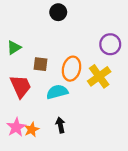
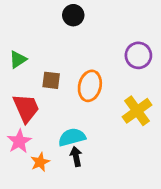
yellow cross: (99, 76) -> (137, 111), moved
cyan semicircle: (57, 92) -> (72, 137), moved
pink star: (16, 127) -> (19, 141), moved

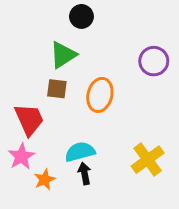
green triangle: (18, 60) -> (63, 55), moved, size x1.4
yellow cross: (137, 111) -> (148, 160), moved

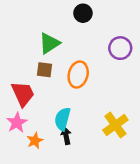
black circle: (81, 16) -> (83, 13), moved
cyan semicircle: (80, 152) -> (63, 119), turned -60

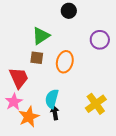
orange star: (35, 141) -> (29, 117), size x1.5

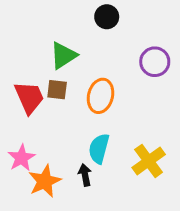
red trapezoid: (19, 78) -> (29, 97), moved
cyan semicircle: (52, 99) -> (99, 149), moved

